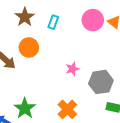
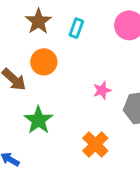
green star: (25, 108) -> (38, 120), moved

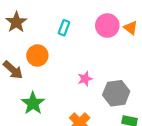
brown star: (38, 21) -> (16, 22), moved

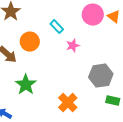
cyan rectangle: (64, 28) -> (57, 27), moved, turned -64
pink star: (85, 79) -> (73, 46), moved

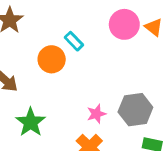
orange circle: (30, 42) -> (52, 59), moved
pink star: (73, 46) -> (96, 114), moved

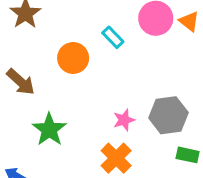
cyan rectangle: (74, 41) -> (113, 37), moved

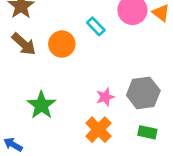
brown arrow: (21, 82) -> (24, 44), moved
green rectangle: (188, 155) -> (147, 132), moved

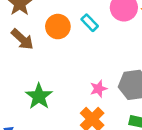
orange circle: (62, 44) -> (58, 27), moved

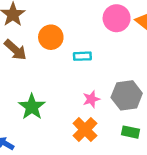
cyan rectangle: (90, 23) -> (82, 56), moved, turned -48

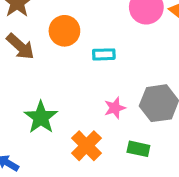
orange cross: (85, 130) -> (86, 146), moved
green rectangle: (130, 132) -> (138, 149), moved

